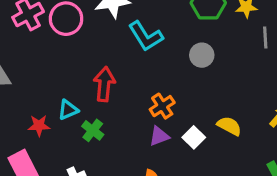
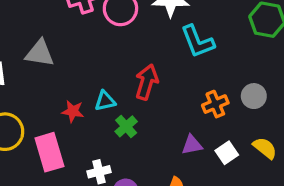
gray circle: (202, 55) -> (254, 96), moved
orange cross: (162, 106) -> (215, 104), moved

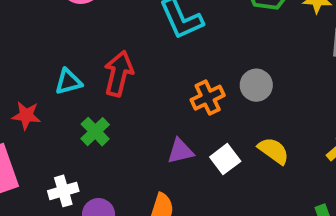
cyan triangle: (105, 101) -> (68, 82), moved

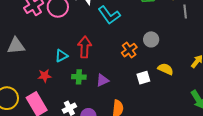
green cross: (95, 132) -> (79, 77), turned -32
purple triangle: (180, 151) -> (102, 80), moved
white square: (225, 159) -> (143, 78), turned 32

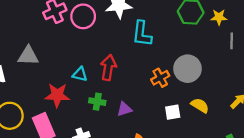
cyan L-shape: (109, 15) -> (142, 34), turned 35
gray circle: (151, 39) -> (187, 69), size x1.5
cyan triangle: (61, 56) -> (80, 74), turned 32
red star: (45, 76) -> (57, 95), size x1.5

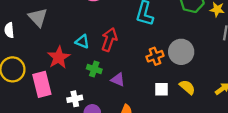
gray triangle: (28, 56) -> (38, 17), turned 36
red star: (57, 95) -> (59, 57), turned 30
purple triangle: (124, 109) -> (118, 80), turned 32

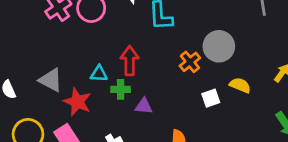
gray triangle: (38, 17) -> (51, 80), moved
green cross: (94, 69) -> (121, 89), moved
purple triangle: (118, 80) -> (144, 106), moved

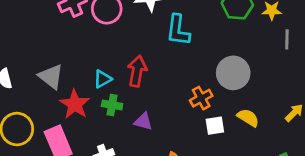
orange cross: (190, 62) -> (201, 98), moved
cyan triangle: (99, 74) -> (102, 79), turned -42
green cross: (121, 89) -> (112, 105), moved

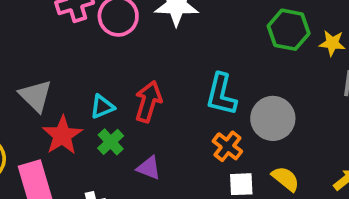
cyan L-shape: (178, 30) -> (221, 94), moved
orange cross: (201, 98) -> (227, 146), turned -30
green cross: (112, 105) -> (111, 142), turned 30

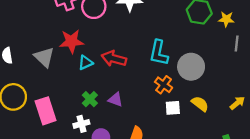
red arrow: (148, 102) -> (114, 59), turned -90
red star: (62, 135) -> (71, 41), moved, turned 30
green cross: (111, 142) -> (90, 99), moved

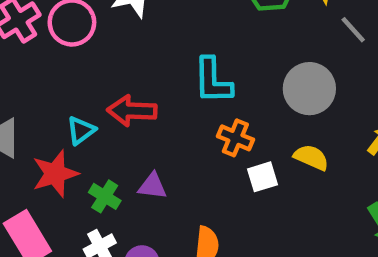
red star: (71, 41) -> (55, 174), moved
gray line: (237, 44) -> (353, 30), turned -35
gray circle: (191, 67) -> (309, 89), moved

